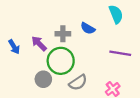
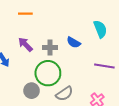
purple arrow: (39, 43) -> (25, 44), moved

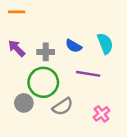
cyan semicircle: (100, 29) -> (105, 43), moved
purple line: (104, 66) -> (88, 74), moved

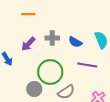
purple arrow: (17, 48) -> (28, 44), turned -91
gray cross: (46, 52) -> (52, 38), moved

